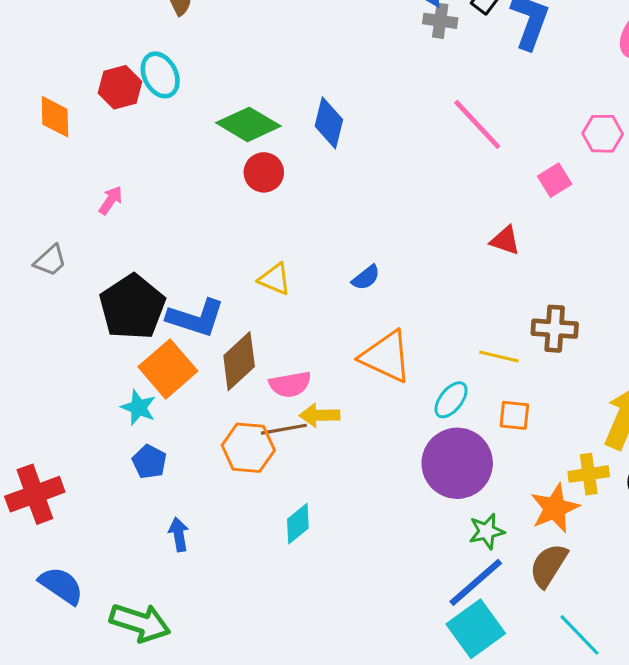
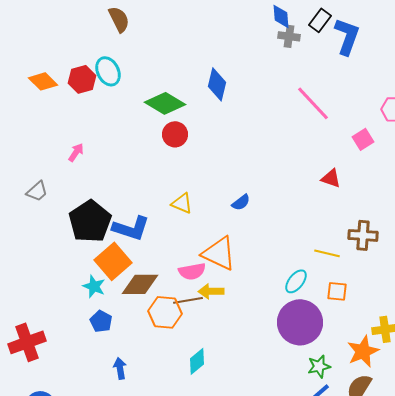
orange diamond: (55, 117) -> (43, 81), moved, turned -44
blue diamond: (329, 123) -> (217, 84), moved
orange triangle: (386, 357) -> (219, 253), moved
brown diamond: (239, 361) -> (140, 284), moved, turned 42

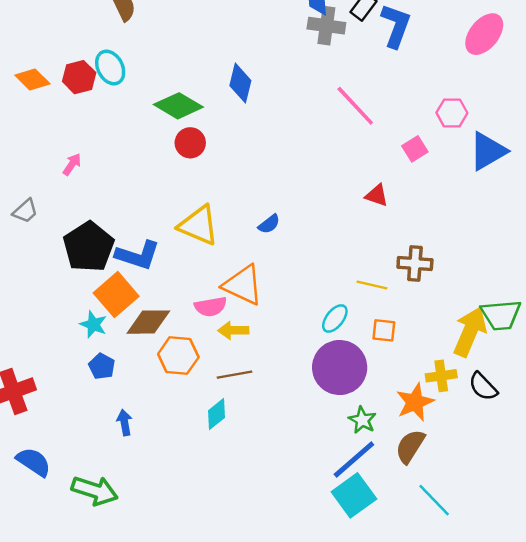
gray cross: (289, 36) -> (326, 26), size x1.4
yellow triangle: (182, 203) -> (199, 225), size x1.6
brown line: (188, 300) -> (234, 375), moved
green star: (319, 366) -> (362, 420), turned -30

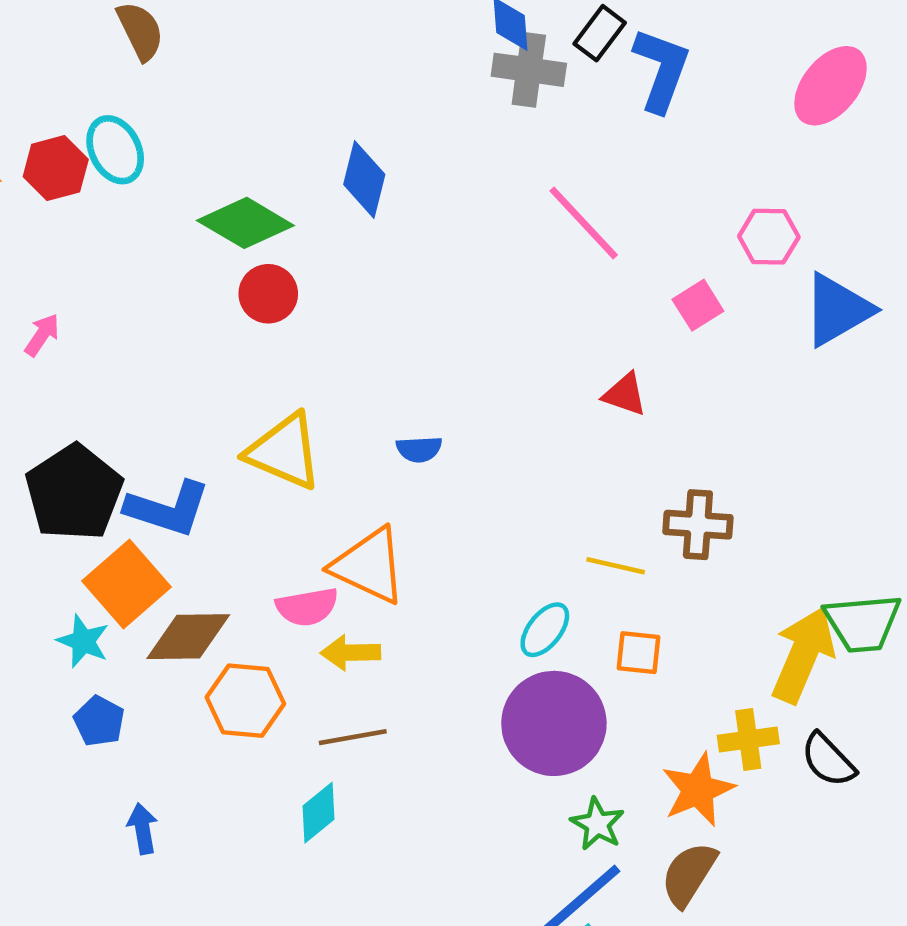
blue semicircle: (269, 224) -> (419, 449), turned 35

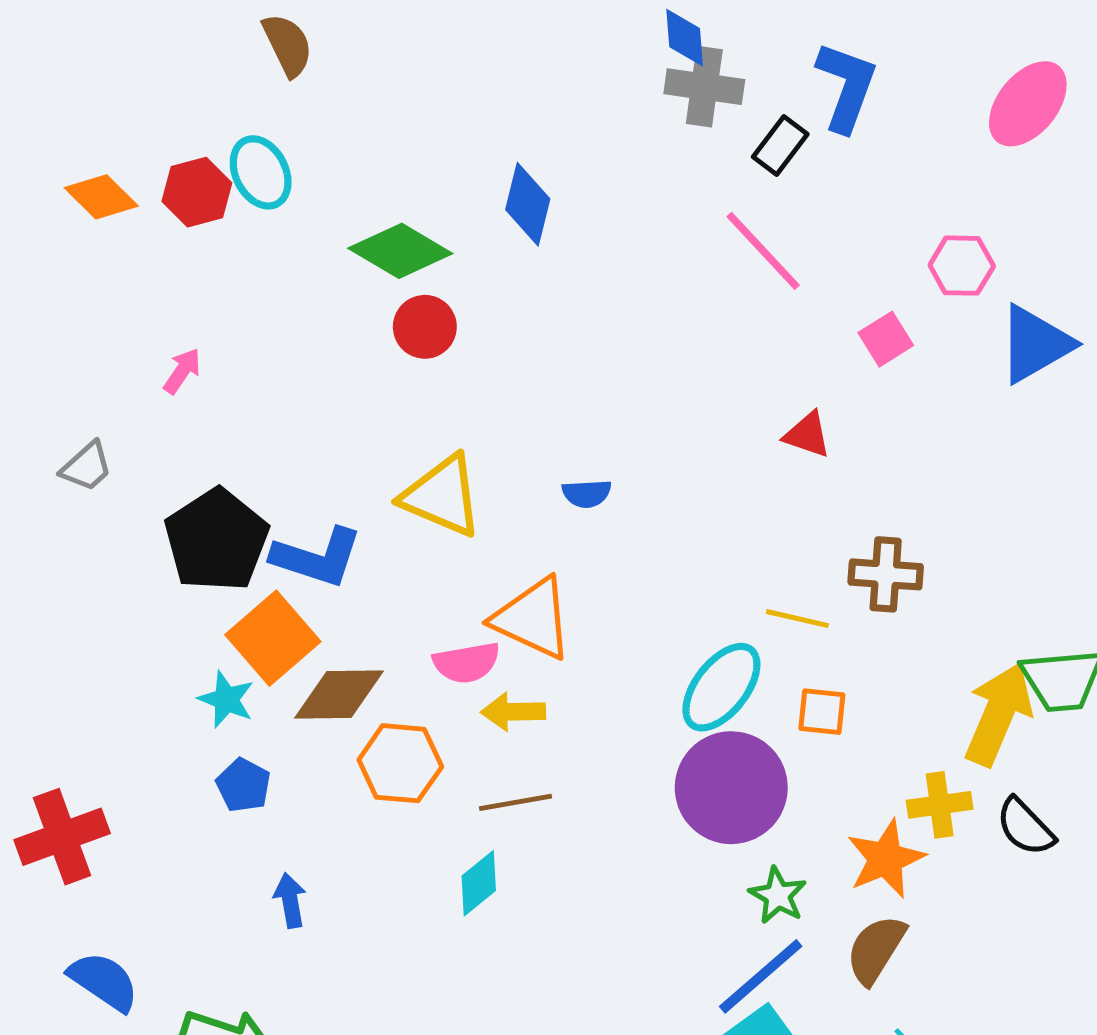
black rectangle: (600, 33) -> (780, 145), moved
cyan ellipse: (545, 630) -> (721, 687), size x1.5

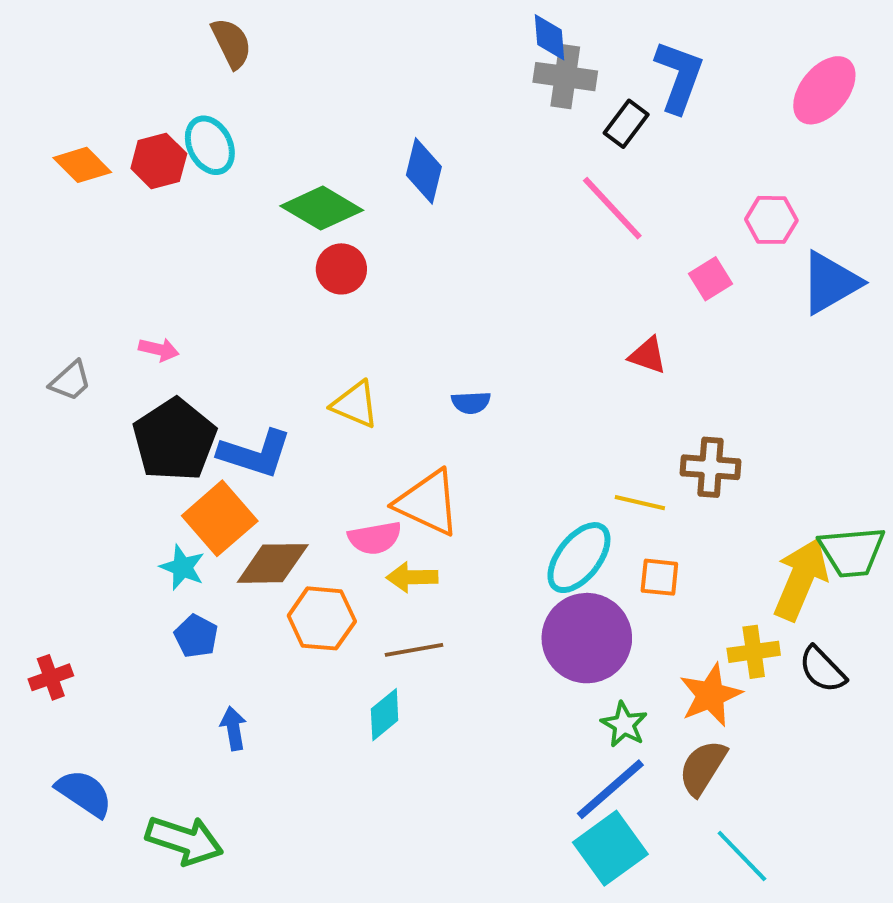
pink arrow: (182, 371) -> (159, 349), moved, turned 69
yellow triangle: (442, 496) -> (355, 404), size x0.7
red cross: (62, 837) -> (51, 677), size x0.6

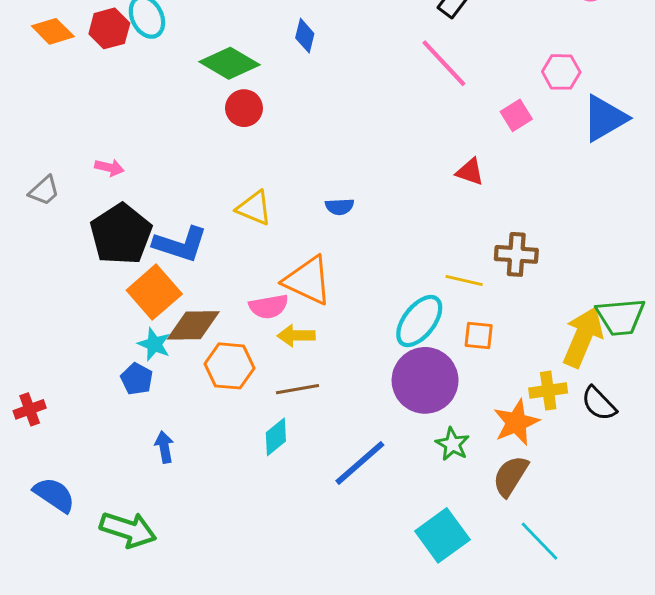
blue diamond: (424, 171) -> (305, 36), size x0.7
cyan star: (182, 567) -> (154, 344), moved
blue line: (610, 789) -> (360, 463), moved

